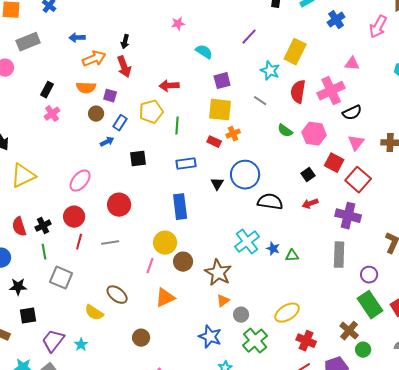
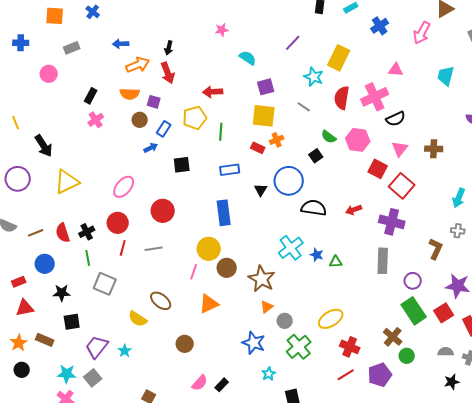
gray rectangle: (28, 42) -> (72, 48), size x0.7
black square: (308, 175) -> (316, 156), moved

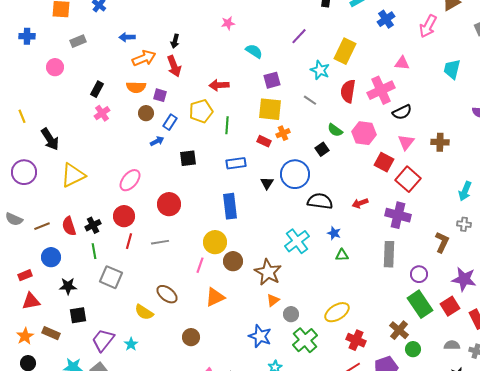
blue star: (317, 255) -> (334, 233), moved

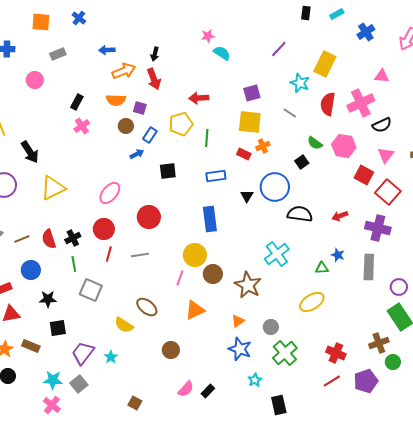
cyan semicircle: (254, 51) -> (222, 53), moved
blue star: (334, 233) -> (338, 255), moved
orange triangle: (273, 300) -> (238, 321), moved
yellow ellipse: (337, 312) -> (312, 302), moved
brown cross: (399, 330) -> (379, 343), turned 30

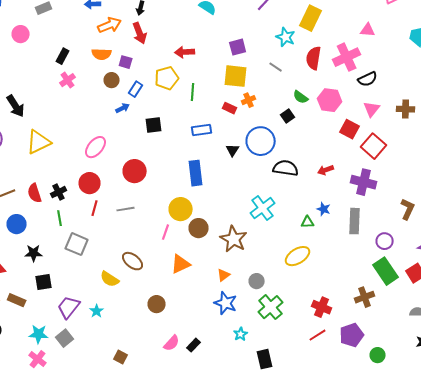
green circle: (393, 362) -> (378, 355), moved

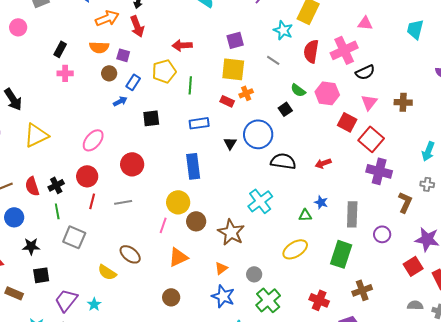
pink cross: (68, 80) -> (65, 73), turned 35
purple cross: (364, 182) -> (379, 171), moved
green rectangle: (386, 271) -> (341, 254), moved, turned 52
brown circle: (157, 304) -> (171, 297), moved

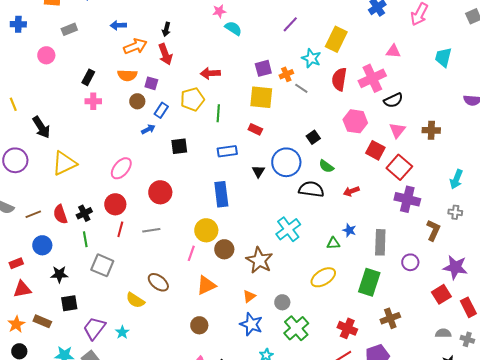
green semicircle: (298, 90) -> (326, 166), moved
orange cross: (246, 93) -> (286, 74), moved

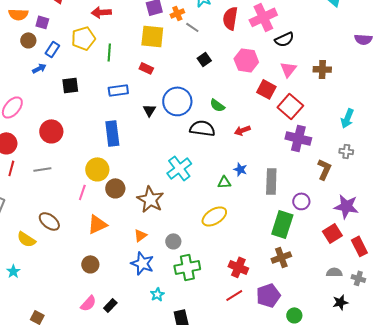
black square: (313, 137) -> (204, 59), moved
green rectangle: (369, 282) -> (282, 224), moved
green cross: (296, 328) -> (187, 267), turned 30

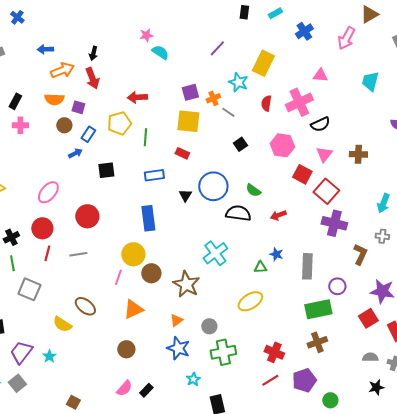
red semicircle: (230, 18) -> (266, 103), size x0.7
green rectangle: (282, 224) -> (318, 309), turned 60

